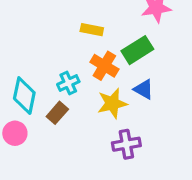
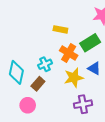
pink circle: (15, 133) -> (28, 105), moved

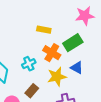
brown rectangle: (38, 84) -> (32, 91), moved

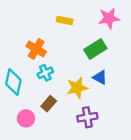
yellow rectangle: (44, 30) -> (65, 20), moved
orange cross: (52, 53) -> (36, 49), moved

